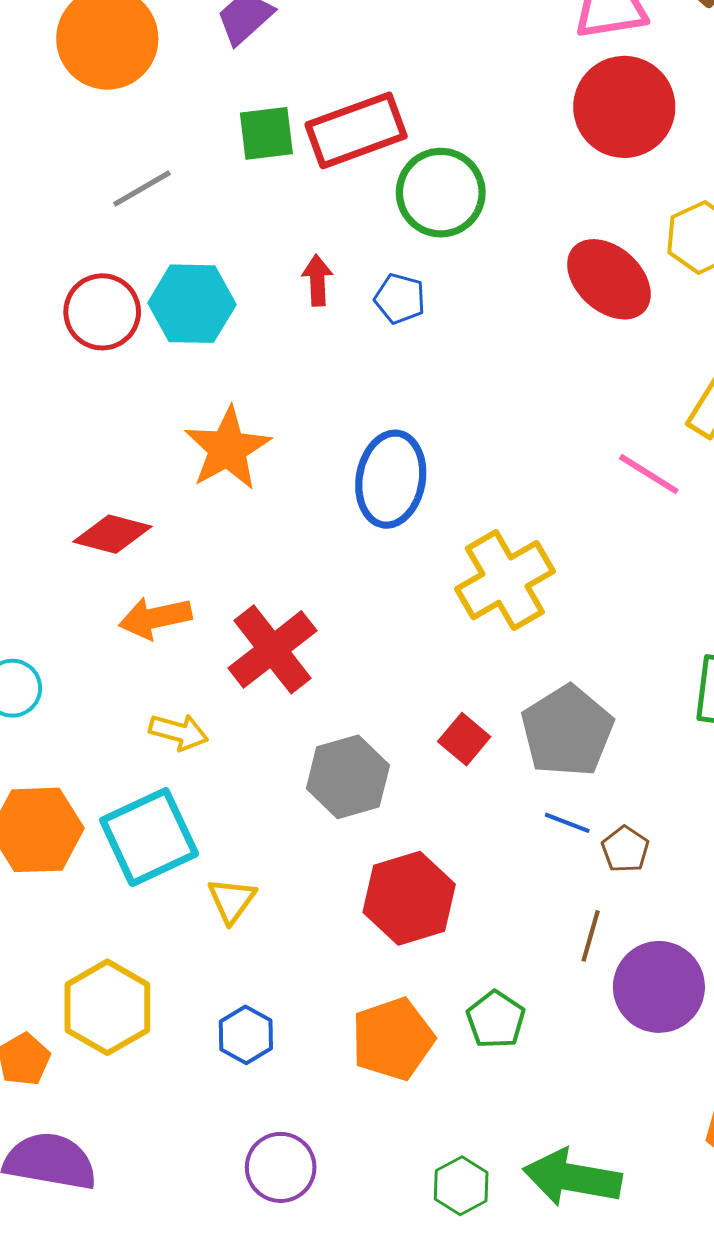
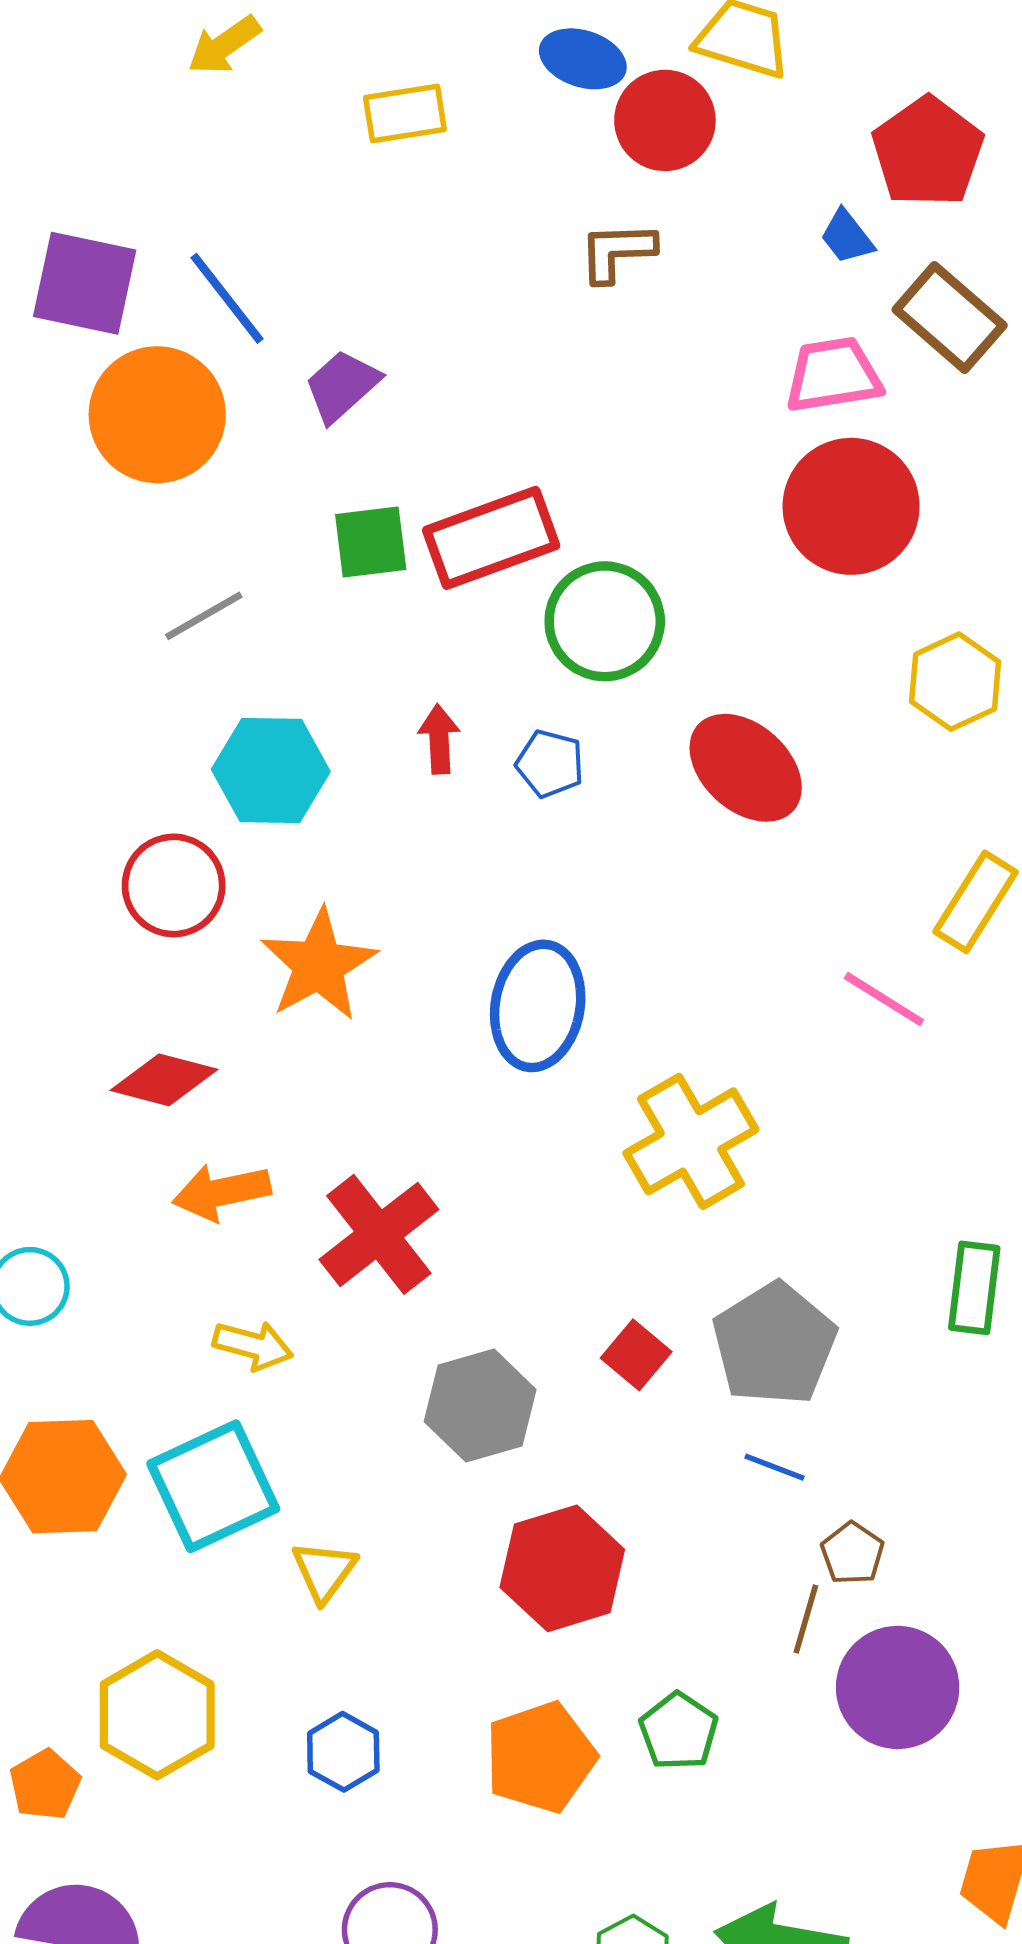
red ellipse: (609, 279) -> (746, 768), moved
red circle: (102, 312) -> (174, 885), moved
brown pentagon: (625, 849) -> (852, 1553), moved

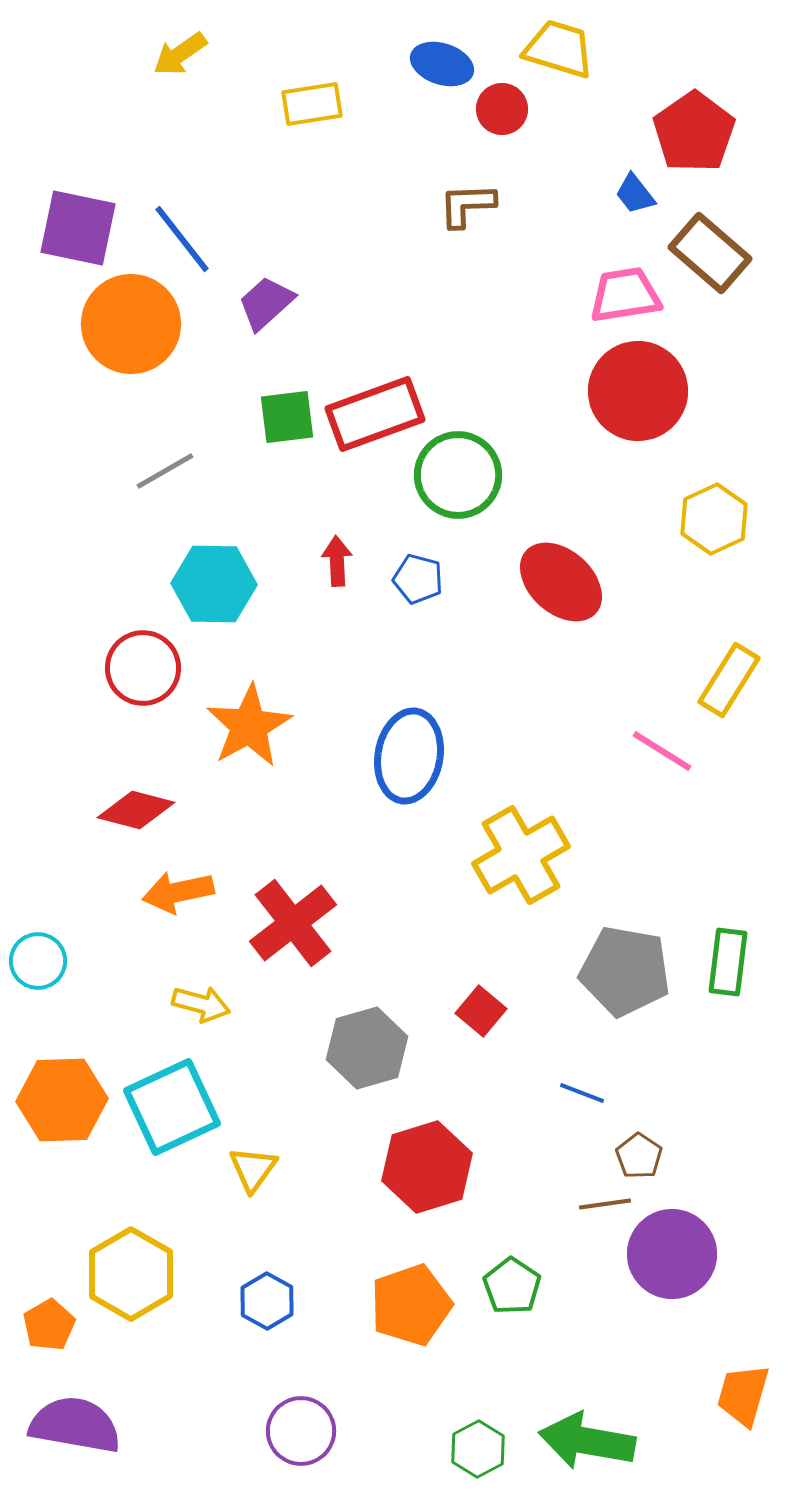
red circle: (665, 120) -> (502, 109), size x0.7
gray pentagon: (774, 1344) -> (625, 971), moved, turned -30
brown line: (806, 1619) -> (605, 1204), turned 66

